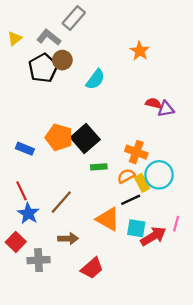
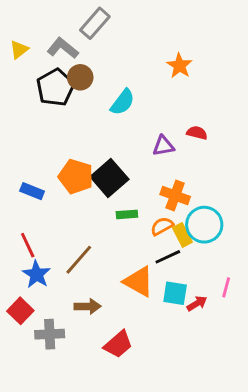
purple triangle: (166, 109) -> (163, 146), moved
red arrow: (153, 236) -> (197, 303), size x0.6

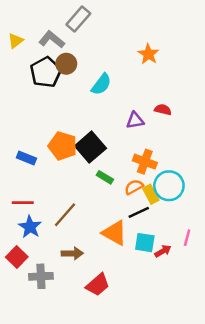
green rectangle: (127, 214) -> (105, 177), turned 35
red line: (28, 245) -> (23, 203), turned -65

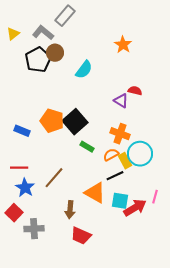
purple triangle: (135, 121) -> (121, 101), moved, turned 42
red arrow: (163, 251) -> (135, 208), size x1.6
brown arrow: (72, 253) -> (70, 210), moved, turned 96
red trapezoid: (98, 285) -> (81, 236), turned 65

